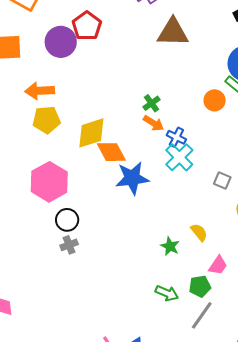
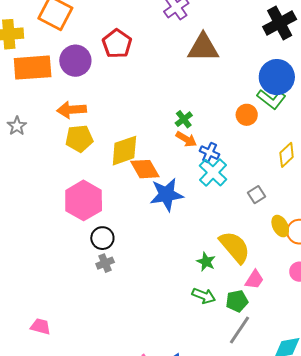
purple circle: (61, 42) -> (75, 61), moved
gray square: (222, 180) -> (256, 195), turned 36
yellow semicircle: (199, 232) -> (235, 247), size x1.8
green arrow: (167, 293) -> (204, 296), moved

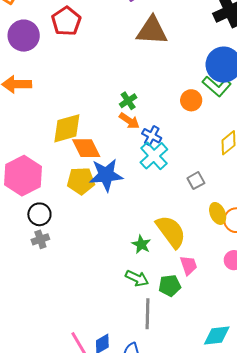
yellow pentagon: (79, 139) -> (81, 181), moved
pink trapezoid: (254, 280) -> (189, 265), turned -55
gray line: (240, 330) -> (148, 314), moved, turned -36

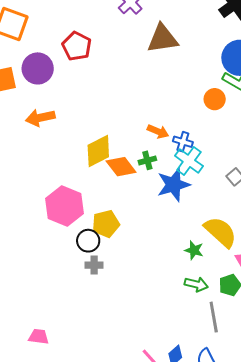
green cross: (128, 101) -> (147, 160), moved, turned 30
blue star: (106, 175) -> (173, 185), moved
yellow pentagon: (81, 181) -> (106, 224), moved
gray cross: (40, 239) -> (94, 265), turned 30

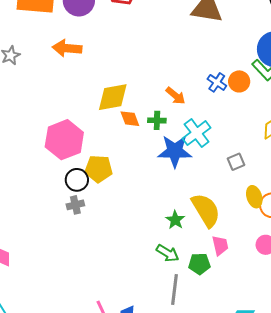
blue cross: (183, 142) -> (217, 82), moved
orange diamond: (121, 167) -> (130, 119), size x0.7
gray cross: (94, 265) -> (75, 205), turned -30

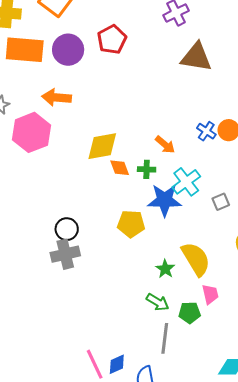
pink hexagon: (64, 140) -> (31, 132), moved
gray square: (236, 162) -> (221, 202), moved
yellow pentagon: (99, 169) -> (131, 224), moved
gray cross: (75, 205) -> (65, 254), size x1.6

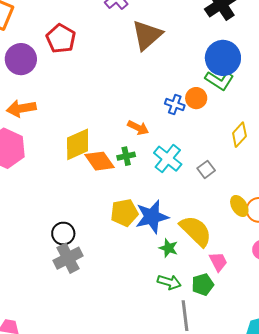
brown triangle: (196, 57) -> (147, 35), turned -36
orange diamond: (120, 168) -> (100, 161), size x1.4
blue star: (165, 200) -> (152, 217), moved

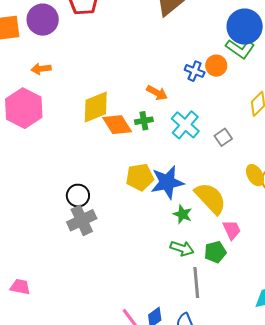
orange arrow: (21, 108) -> (41, 69), size x0.7

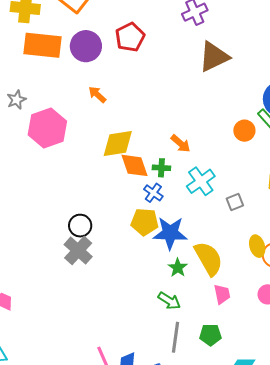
orange arrow: (41, 69) -> (97, 95), moved, turned 36
blue cross: (195, 71) -> (153, 193), moved
gray cross: (82, 220) -> (78, 251), turned -36
green pentagon: (215, 252) -> (210, 335), moved

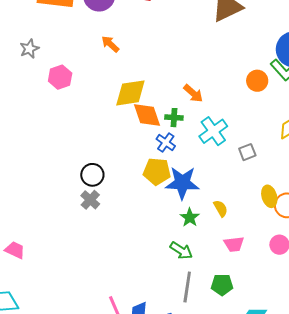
pink hexagon: (47, 128) -> (60, 77), size x0.6
gray cross: (78, 251) -> (90, 200), size x0.7
yellow semicircle: (209, 258) -> (221, 208), size x0.5
pink trapezoid: (222, 294) -> (234, 244), turned 95

